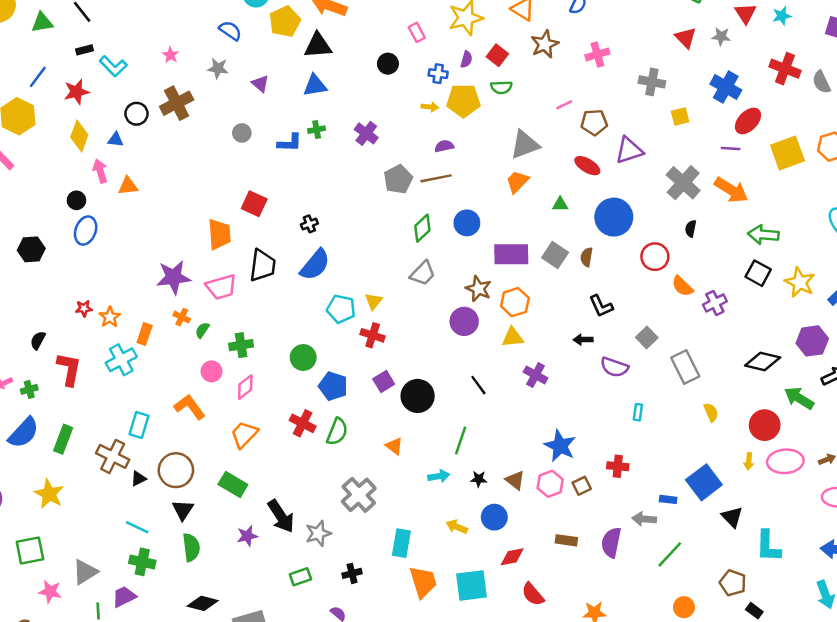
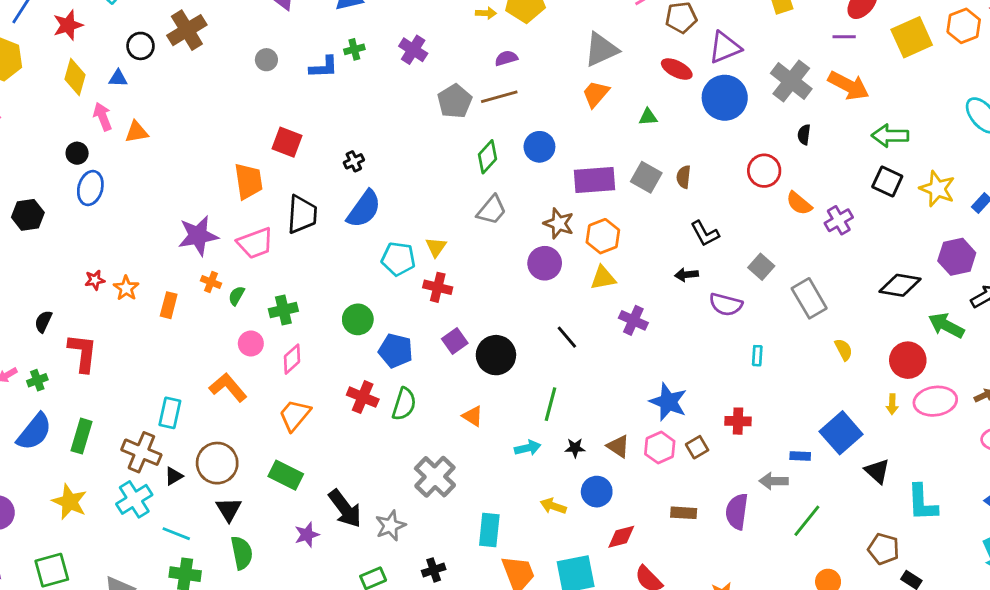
blue circle: (614, 217) -> (725, 98), moved
cyan cross: (121, 360) -> (134, 499), moved

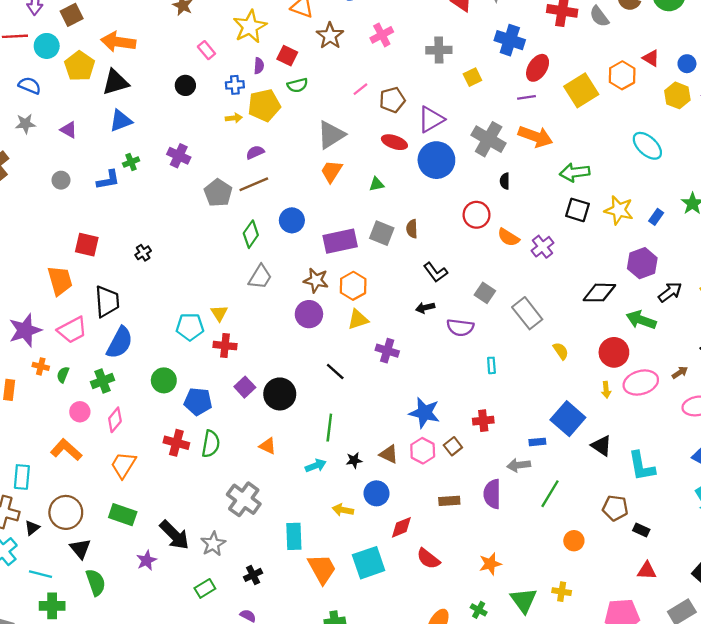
blue semicircle: (364, 209) -> (120, 343), moved

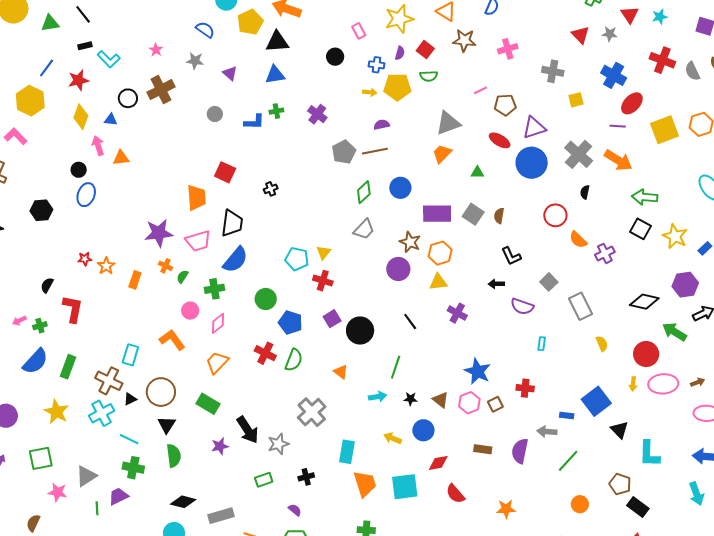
brown star: (330, 36) -> (464, 40), turned 30
black rectangle: (641, 530) -> (638, 507), size x1.5

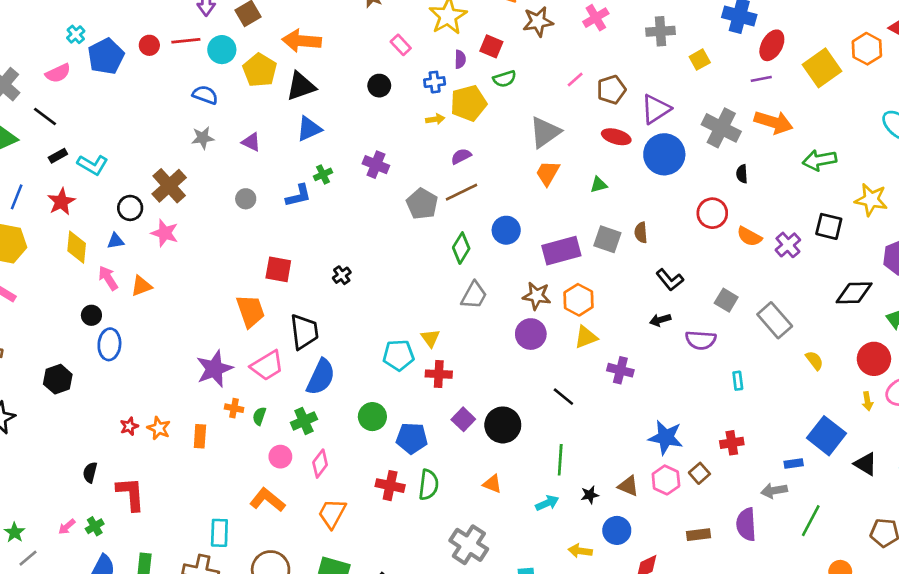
pink star: (156, 50) -> (165, 233), moved, size x1.5
black square: (641, 229) -> (829, 226), moved

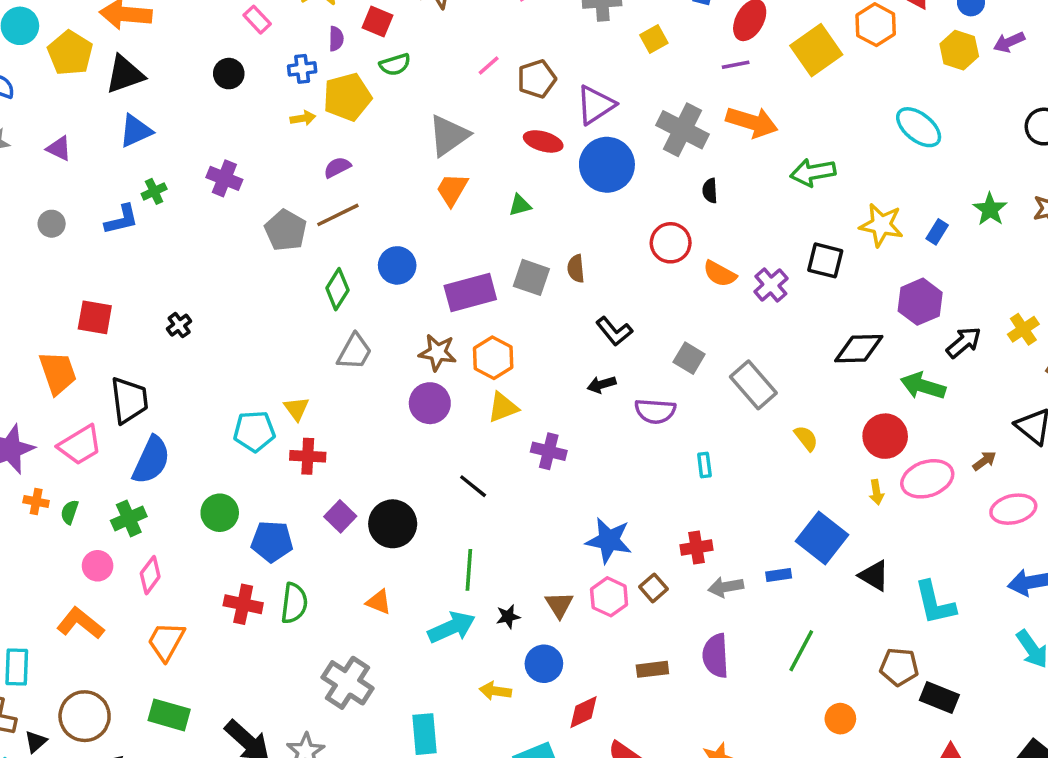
brown triangle: (628, 486) -> (559, 605), turned 35
gray arrow: (774, 491) -> (726, 587), moved
cyan arrow: (547, 503) -> (452, 627), size x1.5

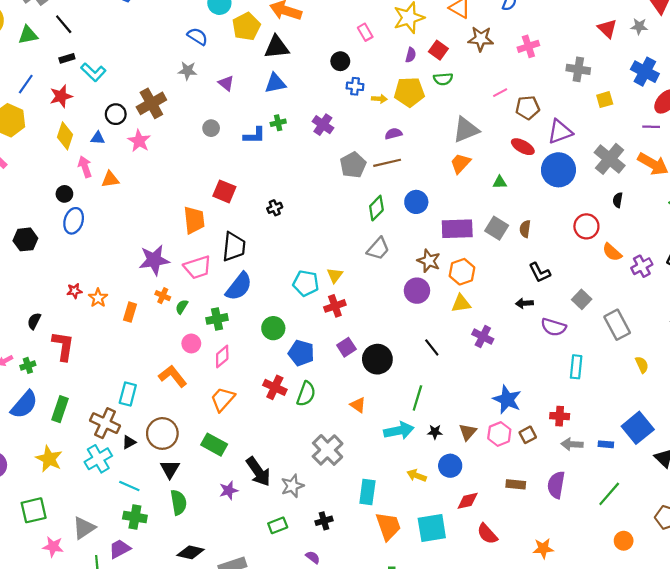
blue cross: (302, 69) -> (355, 86), moved
red cross: (308, 456) -> (335, 306), turned -35
cyan rectangle: (704, 465) -> (576, 367), size x1.5

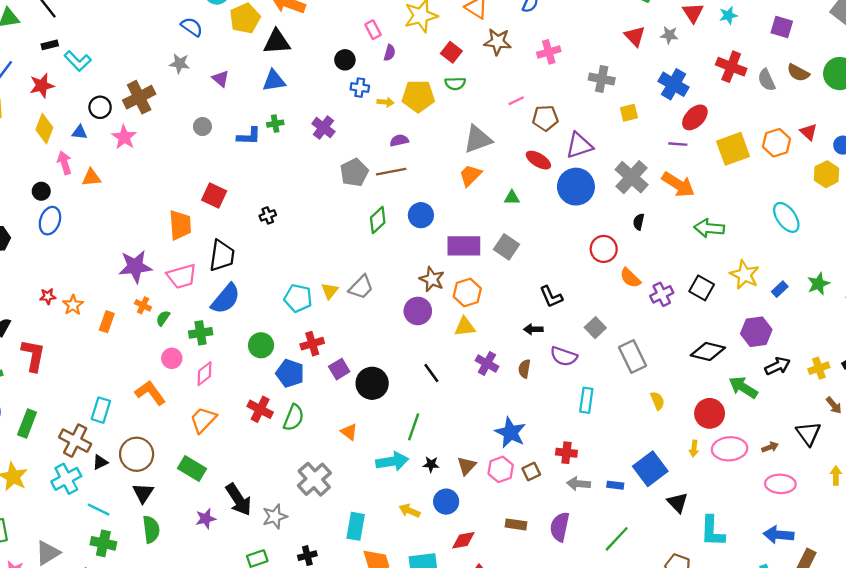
purple semicircle: (411, 55) -> (390, 53), moved
brown semicircle: (525, 229) -> (524, 369), moved
gray trapezoid: (378, 249) -> (361, 287), moved
red cross: (335, 306) -> (312, 344), moved

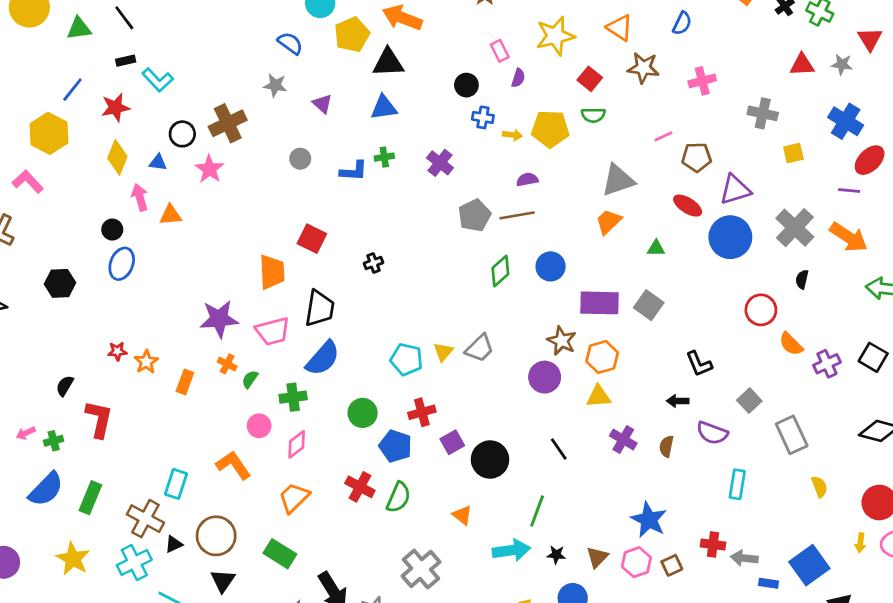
red triangle: (635, 36) -> (802, 65), turned -50
gray arrow: (579, 484) -> (744, 558), moved

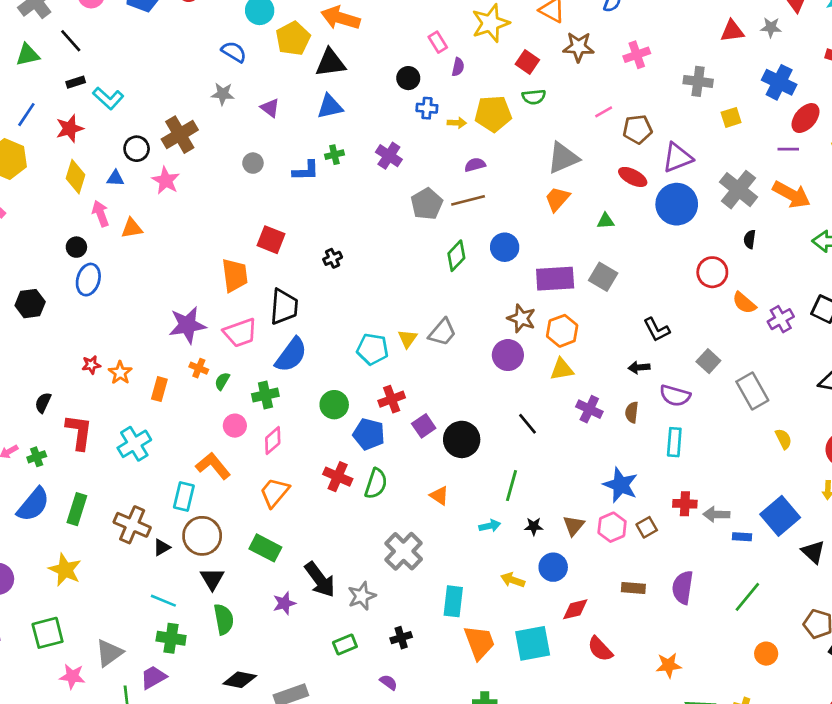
cyan rectangle: (176, 484) -> (184, 496), moved
cyan rectangle: (737, 484) -> (674, 442), moved
cyan arrow: (511, 550) -> (490, 526), size x0.6
cyan cross: (134, 563) -> (134, 444), moved

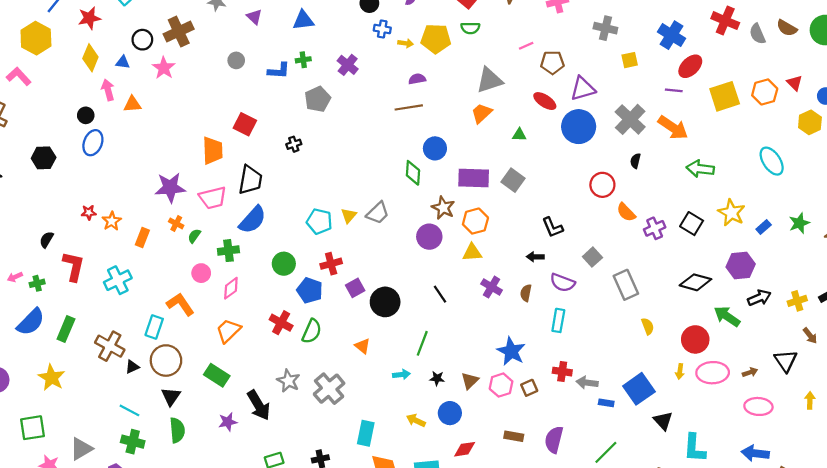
gray pentagon: (427, 204) -> (318, 99), moved
green diamond: (456, 256) -> (413, 173), moved, turned -45
gray star: (362, 596) -> (288, 381), moved, turned -30

